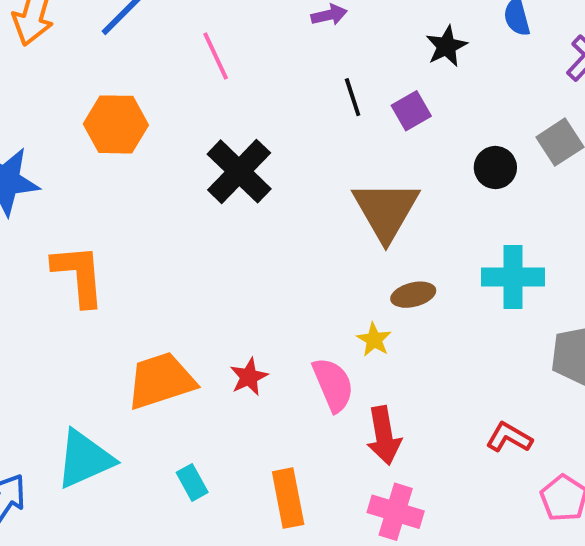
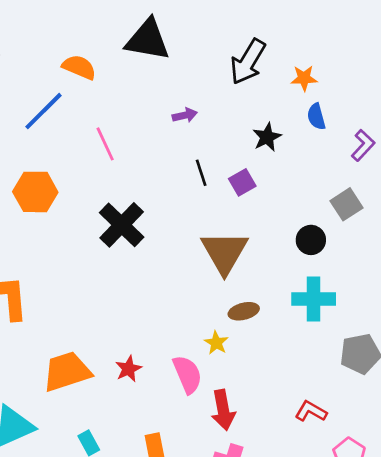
black circle: (495, 168) -> (311, 240), moved

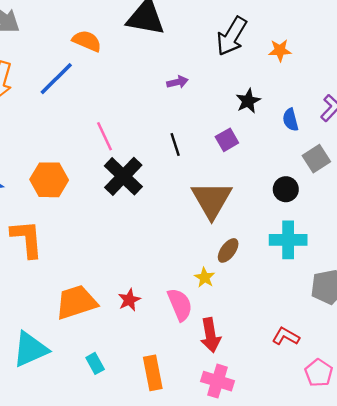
blue semicircle: (316, 117) -> (290, 120), moved
pink line: (105, 144) -> (105, 136), moved
black line: (201, 173) -> (175, 144), moved
orange hexagon: (35, 192) -> (49, 180), moved
brown ellipse: (244, 311) -> (228, 250), turned -40

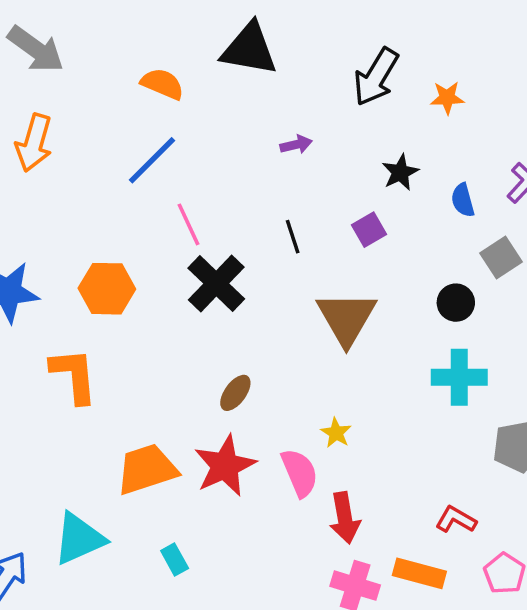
blue line: (56, 79) -> (152, 160), moved
brown ellipse: (228, 250) -> (235, 393), moved
red star: (129, 300) -> (225, 466), size x1.8
orange rectangle: (153, 373) -> (419, 573), moved, turned -64

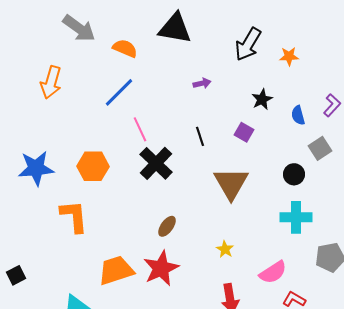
gray arrow: (36, 49) -> (79, 28), moved
purple square: (369, 230) -> (244, 132), turned -30
pink semicircle: (300, 473) -> (273, 272), moved, turned 80

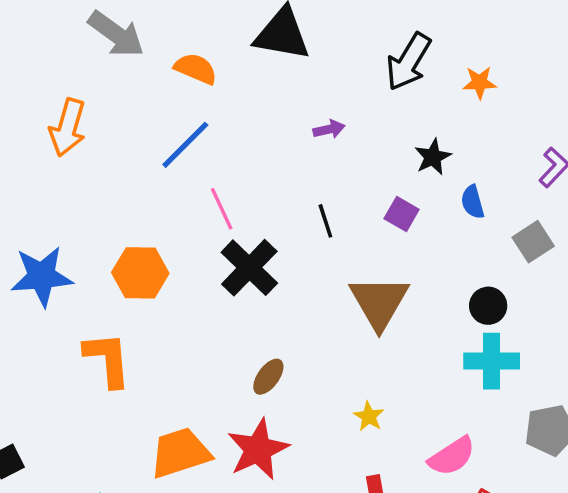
blue semicircle: (298, 115) -> (473, 202), moved
black circle: (294, 174) -> (488, 306), moved

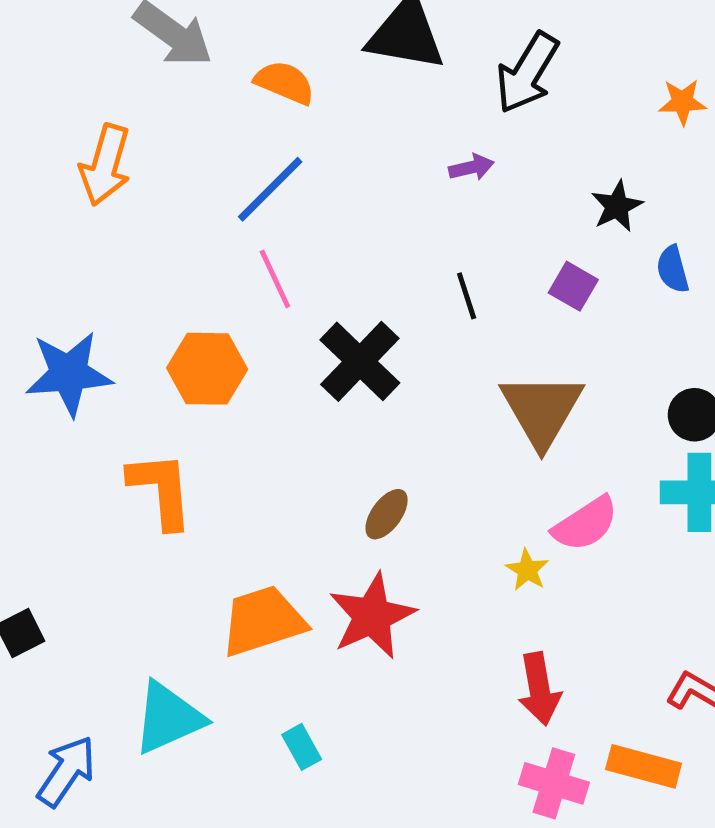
black arrow: (409, 62) -> (527, 73), moved
pink line: (222, 209) -> (275, 279), moved
pink semicircle: (452, 456) -> (585, 524), moved

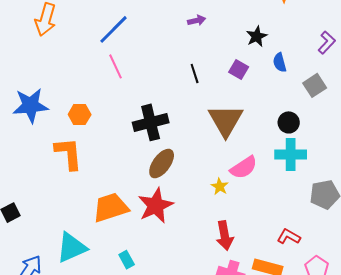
black cross: (360, 361) -> (151, 122), moved, turned 32
orange hexagon: (207, 369) -> (80, 114), moved, size x0.7
brown ellipse: (387, 514) -> (162, 164), size x1.4

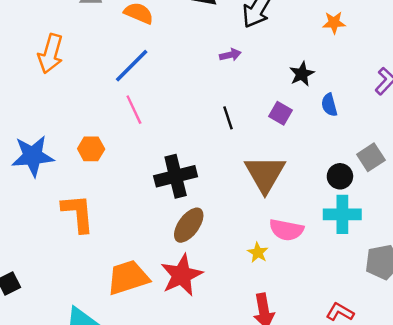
gray square: (315, 85) -> (371, 157), moved
orange hexagon: (80, 114) -> (91, 149), moved
pink semicircle: (244, 168) -> (286, 230), turned 44

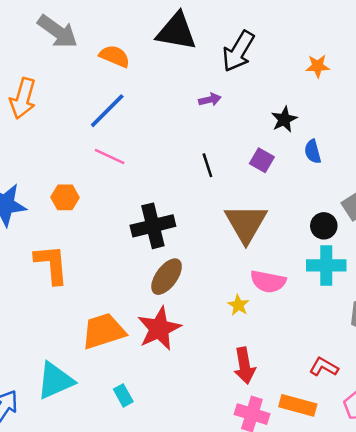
pink line: (134, 110) -> (110, 157), turned -40

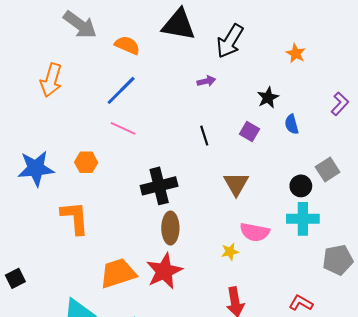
orange star: (318, 66) -> (296, 53), turned 30
brown triangle: (246, 223) -> (236, 184), size x0.7
brown ellipse: (167, 277) -> (170, 228), turned -36
yellow star: (238, 305) -> (230, 252), turned 30

